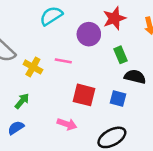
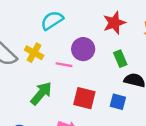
purple circle: (89, 34) -> (83, 49), moved
yellow cross: (33, 67) -> (34, 53), moved
green arrow: (22, 101) -> (41, 93), moved, size x1.5

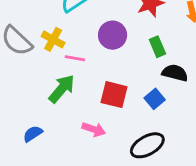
pink line: (64, 65) -> (75, 58), moved
blue square: (118, 102) -> (155, 99), turned 35

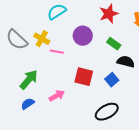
green rectangle: (157, 47) -> (114, 44), turned -32
green arrow: (62, 89) -> (29, 80), moved
pink arrow: (94, 129) -> (57, 96), moved, turned -49

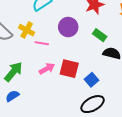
blue square: (112, 80) -> (92, 80), moved
pink arrow: (57, 96) -> (47, 69), moved

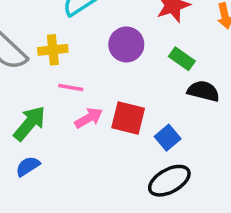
yellow cross: (27, 30) -> (53, 50), turned -35
pink line: (42, 43) -> (71, 87), moved

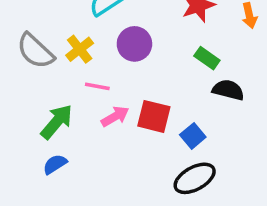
purple circle: (126, 44) -> (134, 44), moved
yellow cross: (53, 50) -> (80, 49), turned -32

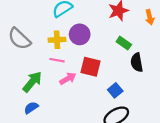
yellow cross: (80, 49) -> (57, 40), moved, turned 35
black semicircle: (228, 90) -> (137, 62), turned -114
red square: (154, 116) -> (90, 67), moved

